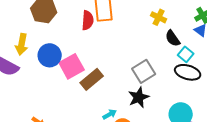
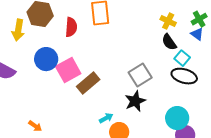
yellow cross: (159, 17) -> (168, 21), moved
red semicircle: (88, 20) -> (71, 27), moved
yellow arrow: (22, 44) -> (18, 30), moved

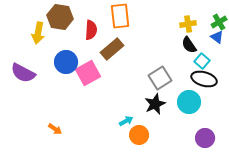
yellow cross: (168, 21) -> (188, 24), turned -35
brown rectangle: (88, 83) -> (112, 49), moved
cyan circle: (177, 118) -> (189, 102), moved

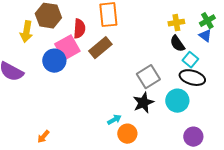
pink square: (88, 73) -> (67, 48), moved
orange arrow: (55, 129) -> (43, 137), moved, turned 96

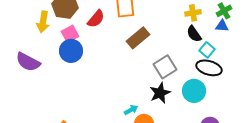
red semicircle: (79, 29) -> (96, 19), turned 36
blue triangle: (205, 36) -> (222, 26), turned -32
pink square: (67, 48) -> (70, 34), moved, size x0.7
brown rectangle: (100, 48) -> (138, 38), moved

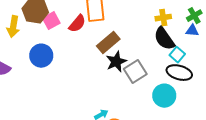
red semicircle: (96, 19) -> (77, 24), moved
pink square: (70, 34) -> (51, 21), moved
black semicircle: (194, 34) -> (164, 39), size x1.4
black star: (160, 93) -> (116, 62), moved

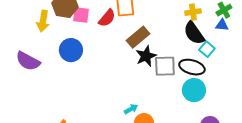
pink square: (51, 21) -> (81, 15), turned 36
gray square: (135, 72) -> (165, 66), turned 30
black ellipse: (179, 73) -> (192, 67), moved

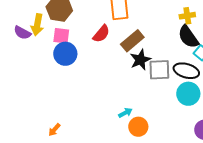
pink square: (81, 15) -> (61, 36), moved
red semicircle: (107, 18) -> (101, 34), moved
purple semicircle: (28, 61) -> (22, 33), moved, size x0.7

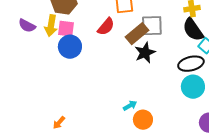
yellow arrow: (37, 25) -> (51, 26), moved
gray square: (159, 70) -> (152, 26), moved
black ellipse: (186, 71) -> (191, 64), turned -30

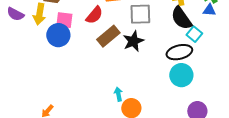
pink square: (66, 29) -> (64, 20), moved
brown rectangle: (137, 34) -> (108, 36), moved
cyan arrow: (130, 106) -> (118, 94), turned -72

